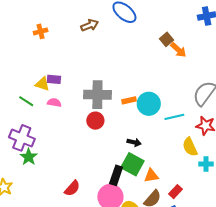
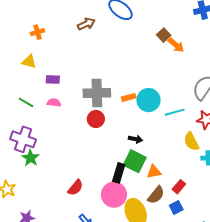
yellow triangle: (42, 84) -> (29, 62), moved

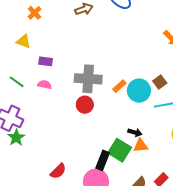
orange cross: (37, 32) -> (35, 13), turned -32
brown square: (164, 35) -> (160, 82), moved
orange rectangle: (129, 97) -> (119, 86), turned -32
black arrow: (135, 139) -> (135, 132), moved
orange triangle: (154, 172) -> (141, 146), moved

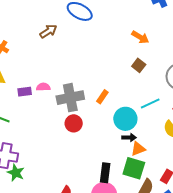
brown square: (160, 82) -> (139, 65), moved
pink semicircle: (45, 85) -> (43, 87), moved
cyan circle: (139, 91) -> (125, 119), moved
green square: (120, 150) -> (134, 168), moved

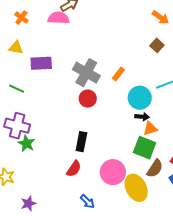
pink semicircle: (43, 87) -> (58, 18), moved, size x1.5
purple rectangle: (25, 92) -> (41, 63), size x1.5
gray cross: (70, 98) -> (86, 73), turned 36
black rectangle: (105, 173) -> (81, 142), moved

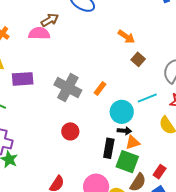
orange arrow: (160, 17) -> (126, 37), moved
red circle: (88, 99) -> (70, 131), moved
black rectangle: (81, 142) -> (109, 148), moved

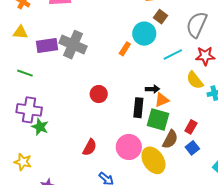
gray cross: (68, 88) -> (73, 45), moved
cyan circle: (122, 112) -> (144, 34), moved

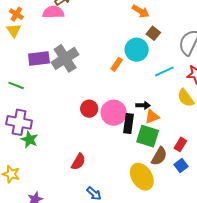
yellow triangle: (20, 32) -> (14, 30), moved, turned 49
gray cross: (73, 45) -> (65, 58), turned 32
pink circle: (129, 147) -> (114, 113), moved

